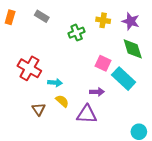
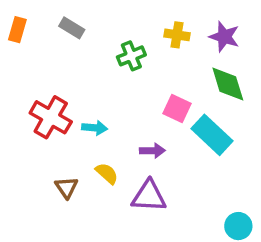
cyan arrow: (55, 83) -> (95, 128), moved
purple arrow: (97, 92) -> (152, 151), moved

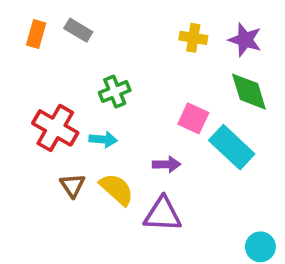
orange rectangle: (17, 30) -> (36, 34), moved
green cross: (131, 56) -> (115, 92), moved
yellow semicircle: (107, 173) -> (117, 189), size x1.4
brown triangle: (66, 187) -> (73, 185), moved

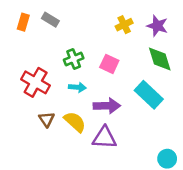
yellow cross: (193, 38) -> (124, 25), turned -35
pink square: (193, 118) -> (109, 64), moved
cyan arrow: (103, 139) -> (77, 87), moved
purple arrow: (166, 164) -> (107, 106), size x1.5

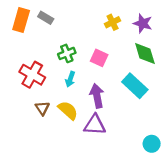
orange rectangle: (23, 22) -> (21, 20), size x1.5
cyan arrow: (77, 87) -> (70, 79), turned 104
purple arrow: (107, 106) -> (97, 96), turned -100

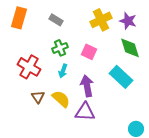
gray rectangle: (46, 18) -> (56, 20), moved
yellow cross: (113, 22) -> (101, 20), size x1.5

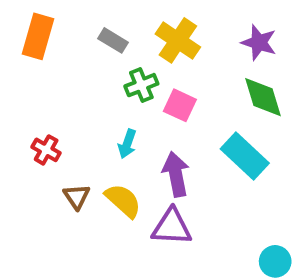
yellow cross: (101, 20) -> (178, 40), moved, turned -30
green cross: (60, 48) -> (141, 85), moved
red cross: (29, 67) -> (46, 150), moved, size x0.6

